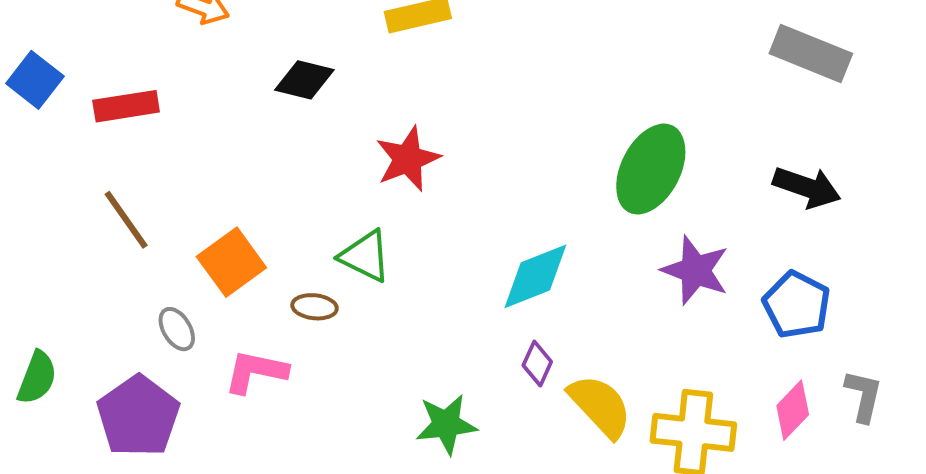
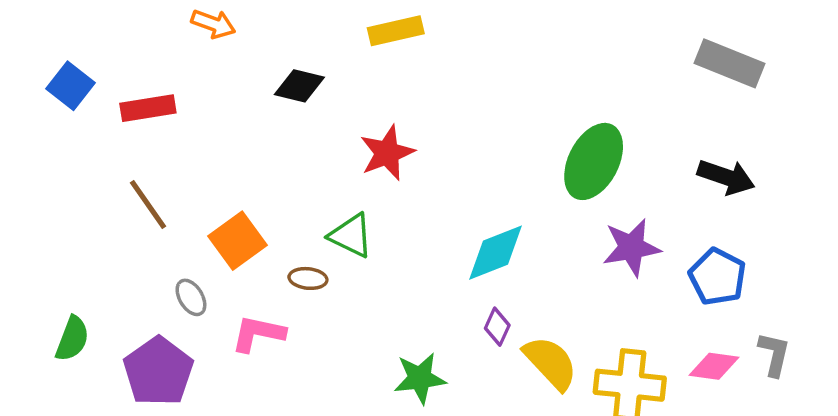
purple star: (695, 270) -> (631, 248), turned -30
pink diamond: (793, 410) -> (714, 366), turned 54

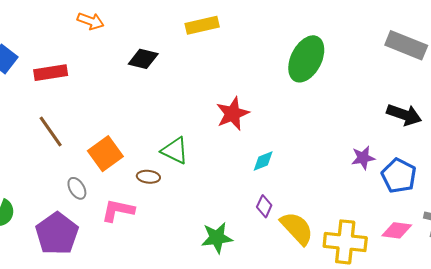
red star: (387, 153) -> (233, 114), moved
green ellipse: (594, 161) -> (306, 59), moved
purple star: (631, 248) -> (363, 158), moved, size x0.7
cyan diamond: (496, 253) -> (263, 161), size x0.6

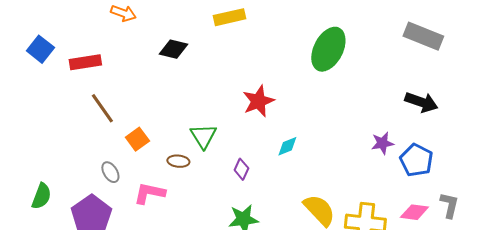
brown line: (51, 132) -> (102, 108), moved
green triangle: (175, 150) -> (203, 136), turned 32
orange square: (105, 154) -> (137, 139), size x0.7
purple diamond: (264, 206) -> (241, 169), moved

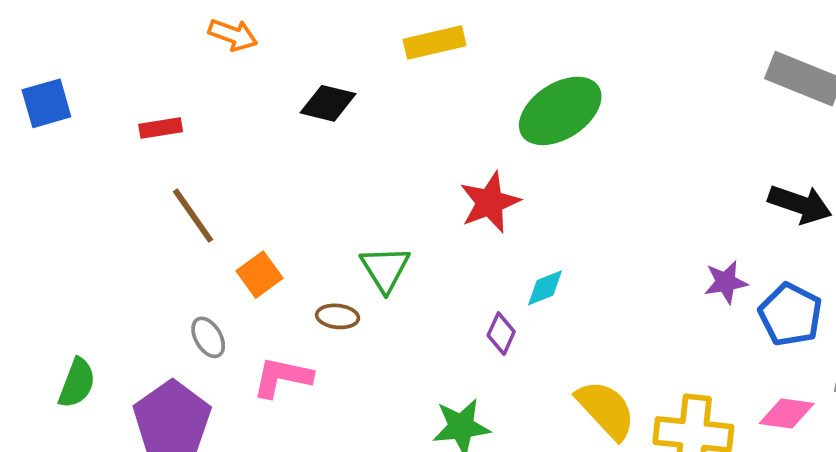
blue square: (40, 49) -> (46, 103), moved, turned 36
green ellipse: (328, 49) -> (560, 111), moved, turned 30
red rectangle: (85, 62) -> (161, 128), size x0.7
purple diamond: (241, 169) -> (501, 334), moved

